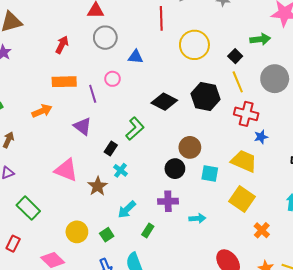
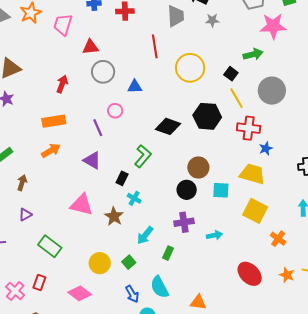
orange rectangle: (64, 82) -> (54, 121), moved

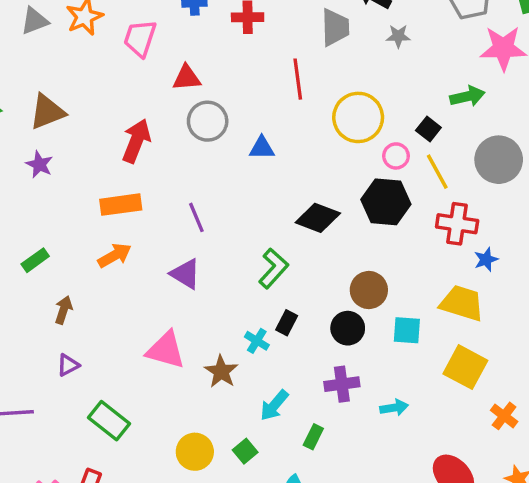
red arrow: (62, 84) -> (136, 141), size x1.4
pink circle: (115, 111) -> (396, 156), moved
black rectangle: (122, 178) -> (287, 323), moved

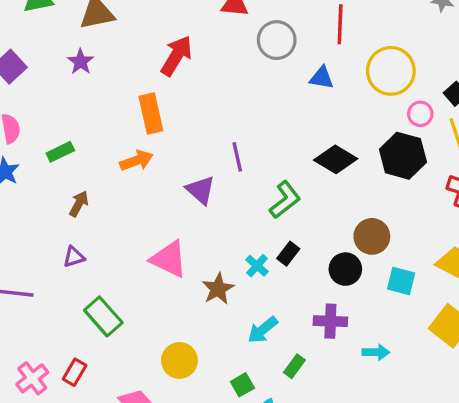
gray circle: (208, 121) -> (277, 40), moved
blue triangle: (262, 148) -> (322, 78), moved
orange rectangle: (121, 205) -> (151, 113), turned 75
purple line: (196, 217) -> (237, 157), moved
green square: (245, 451) -> (242, 385), moved

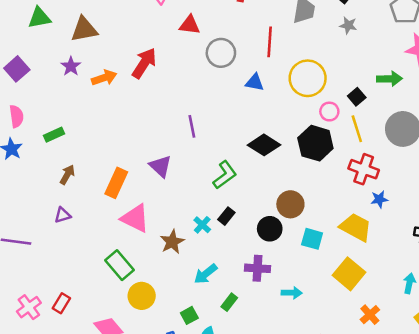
orange rectangle: (151, 113) -> (116, 183), moved, turned 36
purple line: (237, 157) -> (192, 126), moved
orange arrow: (136, 161) -> (104, 78), moved
green rectangle: (103, 316) -> (120, 265), moved

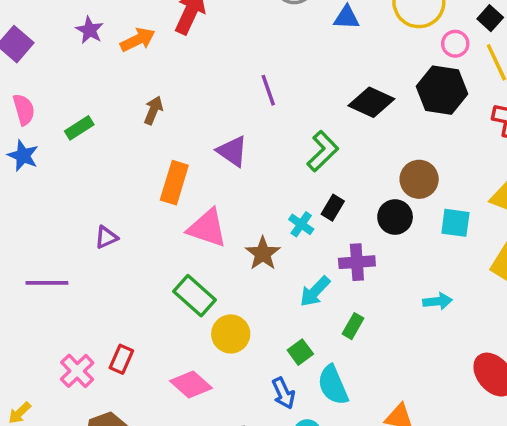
brown arrow: (67, 175) -> (153, 110), moved
purple cross: (257, 268) -> (357, 262), moved

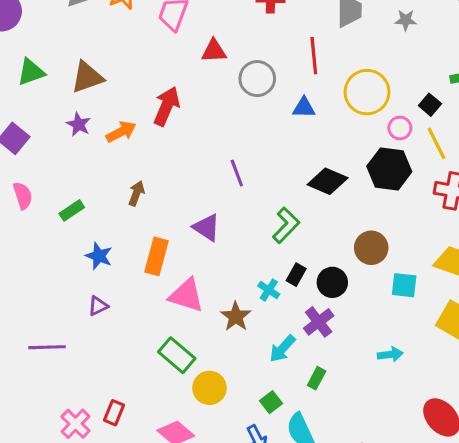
blue star: (23, 156) -> (99, 256), moved
black circle: (395, 217) -> (332, 282), moved
purple cross: (357, 262) -> (319, 322), turned -32

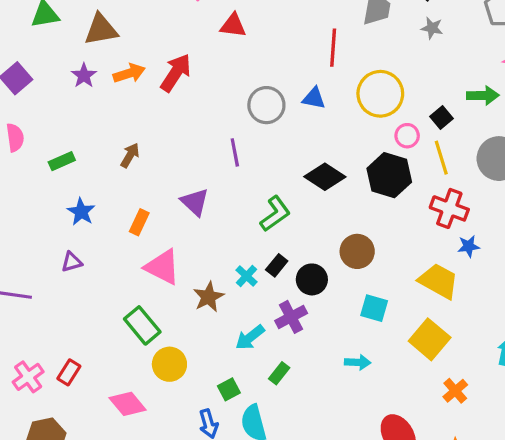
gray circle: (257, 79) -> (266, 105), moved
orange arrow: (121, 132) -> (129, 73), moved
orange rectangle: (157, 256) -> (139, 222), size x0.7
cyan square: (404, 285) -> (374, 308), moved

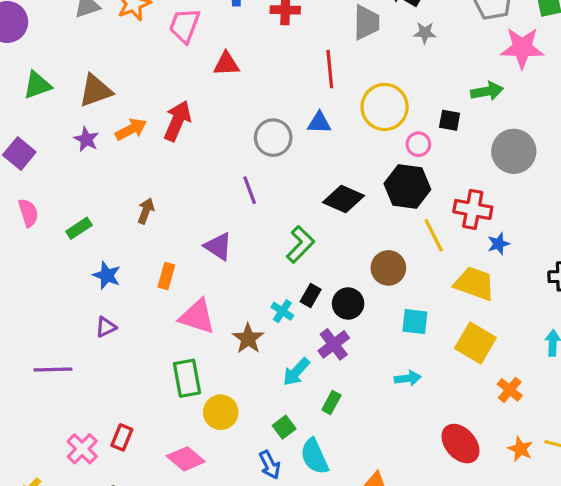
black square: (442, 118) -> (450, 120), turned -30
yellow line: (441, 158) -> (434, 235), moved
green rectangle: (142, 325) -> (187, 378), turned 39

